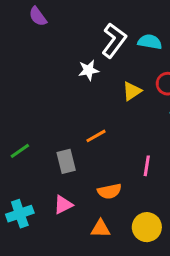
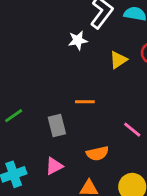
orange line: (96, 136) -> (85, 102), turned 30
pink line: (147, 166) -> (132, 130), turned -60

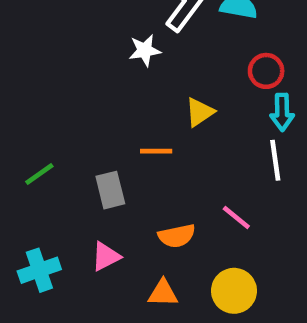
yellow triangle: (118, 60) -> (200, 112), moved
pink line: (132, 130) -> (236, 218), moved

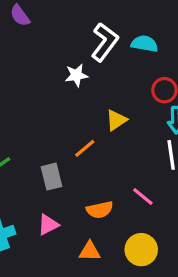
orange line: (156, 151) -> (85, 148), turned -40

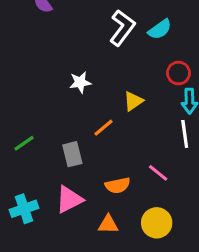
cyan semicircle: (145, 44) -> (160, 29), turned 135
white star: (76, 75) -> (80, 82), moved
pink triangle: (48, 225) -> (69, 199), size x1.4

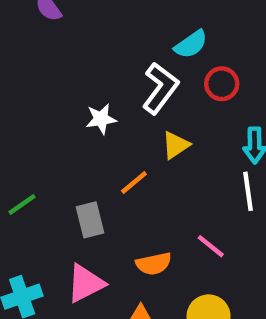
white L-shape: (122, 28) -> (160, 88), moved
cyan semicircle: (160, 29) -> (191, 44), moved
red circle: (178, 73) -> (222, 84), moved

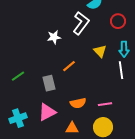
red circle: (222, 84) -> (118, 21), moved
yellow triangle: (176, 145) -> (100, 51), moved, turned -40
pink line: (211, 246) -> (105, 104), moved, turned -48

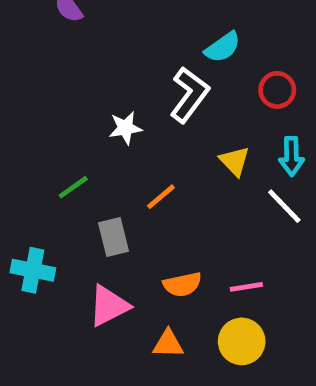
white line: (121, 70) -> (284, 206), turned -36
green line: (18, 76) -> (73, 187), moved
cyan cross: (18, 118) -> (33, 270), moved, turned 30

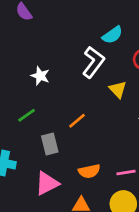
white star: (125, 128) -> (40, 76), moved, turned 30
yellow triangle: (235, 161) -> (118, 89), moved

